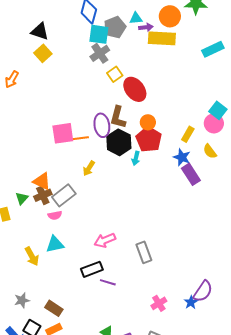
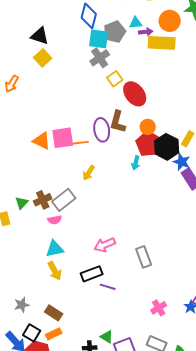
black hexagon: (119, 142) -> (167, 147), moved
orange triangle: (42, 181) -> (42, 141), moved
yellow arrow: (32, 256) -> (55, 271), moved

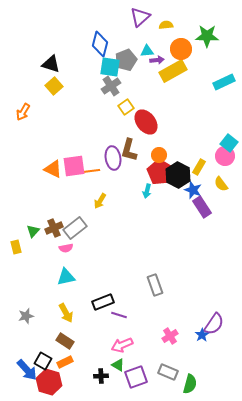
yellow rectangle: (162, 43) -> (173, 71), turned -32
pink arrow: (105, 245) -> (122, 345), moved
yellow arrow: (55, 271) -> (66, 313), moved
gray star: (22, 305) -> (26, 316), moved

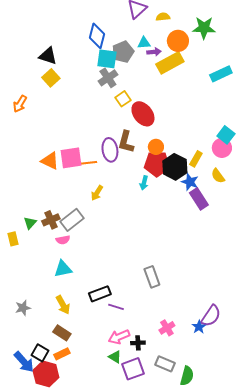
red pentagon: (160, 172) -> (157, 164), turned -30
black cross: (101, 376) -> (138, 343), moved

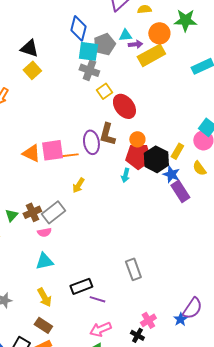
gray cross: (108, 78) -> (89, 70), turned -36
black cross: (138, 343) -> (137, 335), moved, turned 32

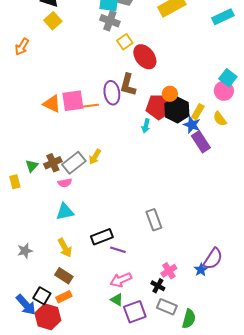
orange circle: (137, 139) -> (170, 94), moved
yellow rectangle: (177, 151) -> (198, 112), moved
yellow arrow: (78, 185) -> (95, 157), moved

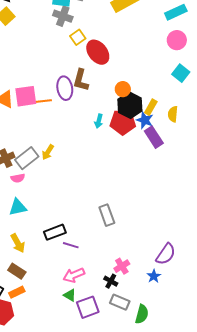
pink circle: (224, 91) -> (177, 40), moved
red pentagon: (159, 107) -> (123, 122), moved
yellow semicircle: (220, 119) -> (173, 114), turned 42
blue star: (201, 270) -> (154, 276), moved

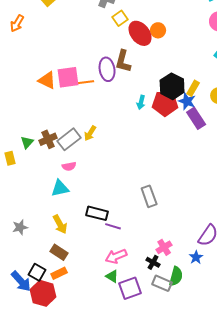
orange circle: (123, 89) -> (158, 30), moved
pink semicircle: (18, 178) -> (69, 166), moved
black rectangle: (55, 232) -> (97, 213), turned 35
green semicircle: (142, 314) -> (176, 276), moved

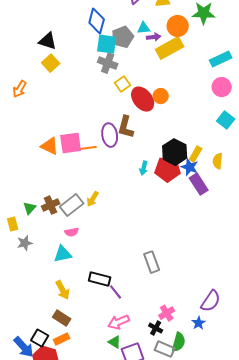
purple line: (113, 226) -> (116, 292), turned 35
gray star: (20, 227) -> (25, 243), moved

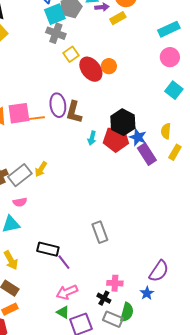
cyan square: (107, 44) -> (55, 14), turned -30
yellow rectangle: (170, 48) -> (118, 18), size x0.6
brown L-shape: (126, 127) -> (74, 112), moved
yellow rectangle: (196, 154) -> (175, 152), moved
pink cross: (167, 313) -> (115, 283), turned 35

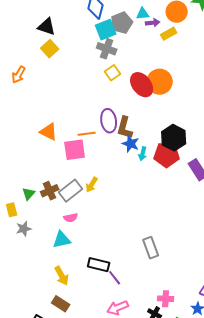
yellow square: (71, 54) -> (113, 73), moved
orange circle: (109, 66) -> (160, 82), size x1.6
pink square: (19, 113) -> (75, 150), moved
blue star: (138, 137) -> (131, 144), moved

